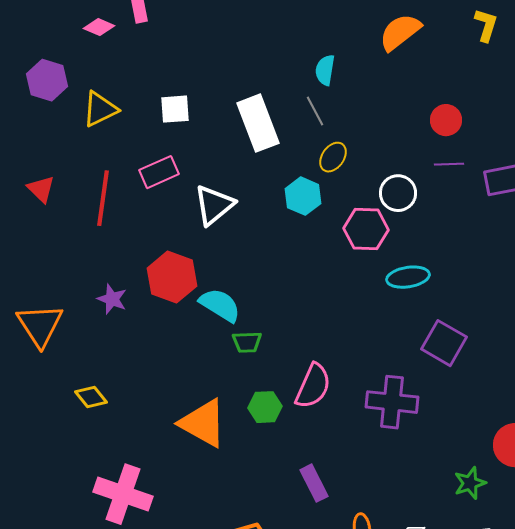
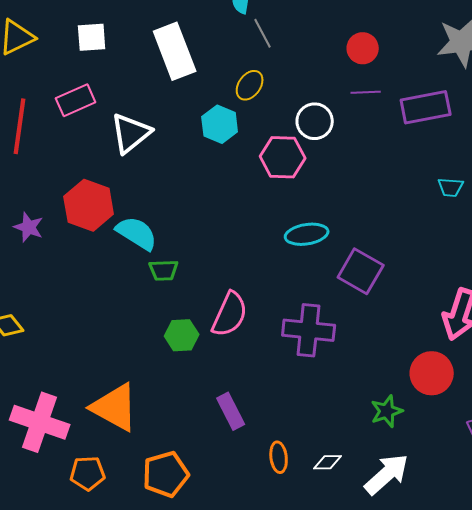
gray line: (315, 111) -> (263, 33), moved
cyan ellipse: (408, 277) -> (307, 234), moved
orange triangle: (203, 423) -> (115, 407), moved

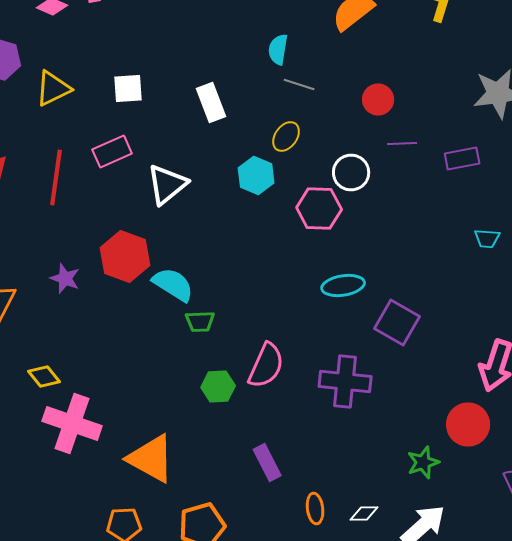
gray line: (263, 33) -> (299, 84), turned -44
red circle: (363, 48) -> (378, 100), moved
white rectangle: (175, 51) -> (211, 102), size x0.7
purple rectangle: (426, 107) -> (462, 158), size x0.7
pink cross: (40, 422) -> (72, 424), moved

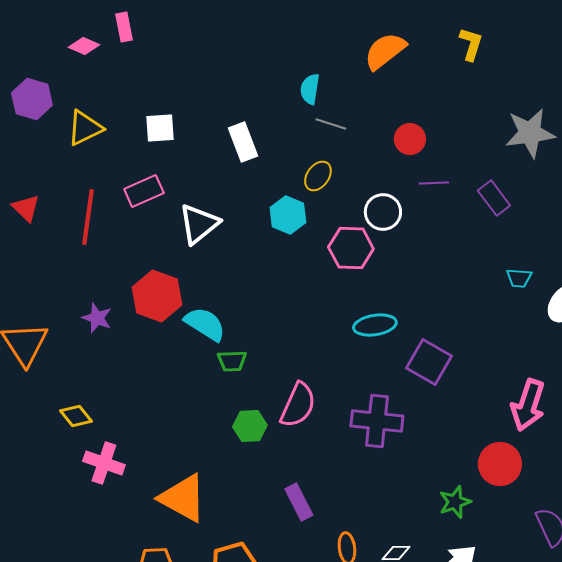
purple rectangle: (462, 158) -> (494, 198), turned 64
pink cross: (72, 424) -> (104, 463), size x0.7

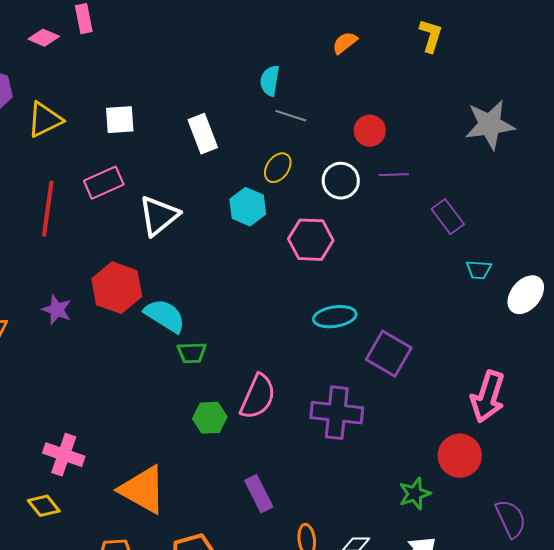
orange semicircle: (385, 51) -> (345, 43), size x0.6
purple rectangle: (494, 198) -> (448, 217), moved
white circle: (383, 212) -> (341, 181), moved
yellow diamond: (76, 416) -> (44, 506), moved

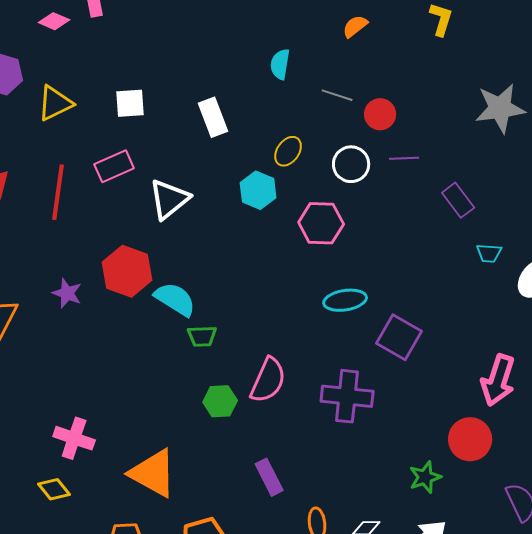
gray line: (291, 116) -> (337, 95), moved

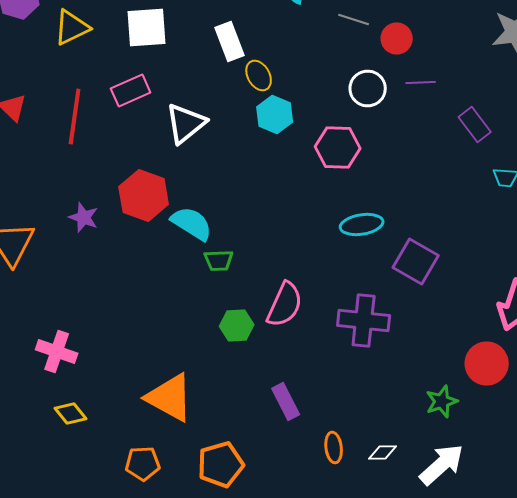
white square: (130, 103) -> (147, 28), size x1.4
yellow ellipse: (288, 151) -> (259, 76), moved, turned -64
pink cross: (74, 438) -> (57, 352), moved

